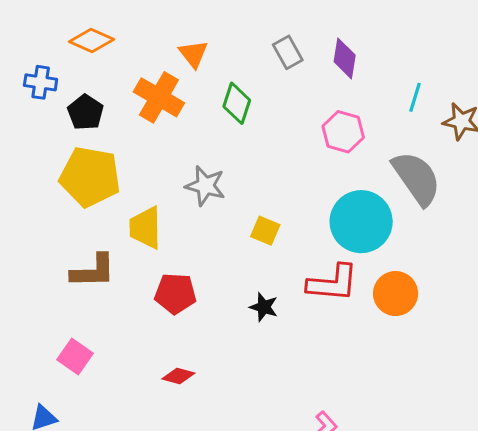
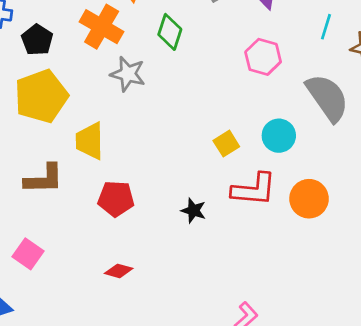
yellow pentagon: (90, 177) -> (41, 96), turned -30
gray star: (205, 186) -> (128, 74), moved
cyan circle: (361, 222) -> (279, 136), size x0.6
yellow square: (265, 231) -> (226, 144), moved, turned 35

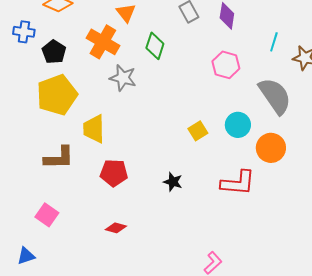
red L-shape: (254, 189) -> (238, 183), moved
orange circle: (309, 199) -> (271, 148), moved

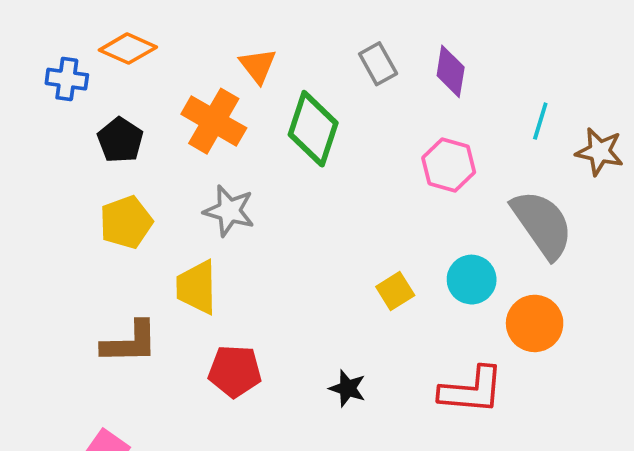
blue cross: (24, 32) -> (67, 79), moved
green diamond: (155, 46) -> (313, 129), size x1.4
gray star: (123, 78) -> (229, 211), moved
yellow pentagon: (57, 95) -> (126, 222), size x0.7

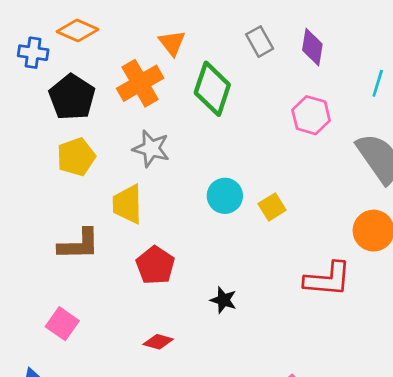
orange cross: (214, 121) -> (140, 83), turned 30
black pentagon: (120, 140) -> (72, 97), size x1.4
cyan circle: (472, 280) -> (225, 196), moved
red pentagon: (235, 371) -> (155, 265), turned 30
black star: (347, 388) -> (223, 300), moved

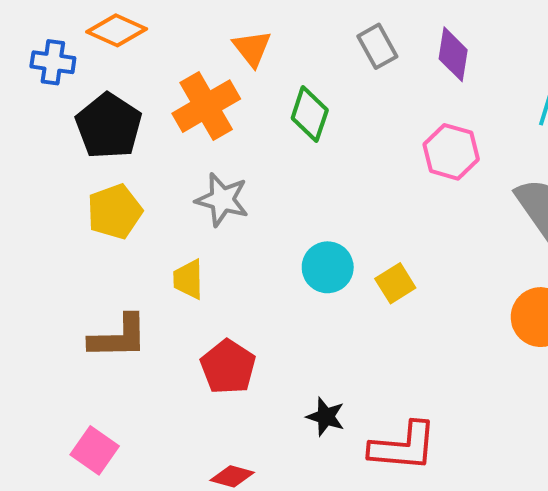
green diamond: (212, 89) -> (310, 114), size x0.7
yellow trapezoid: (128, 204) -> (188, 279), size x0.7
red L-shape: (328, 279) -> (403, 447), moved

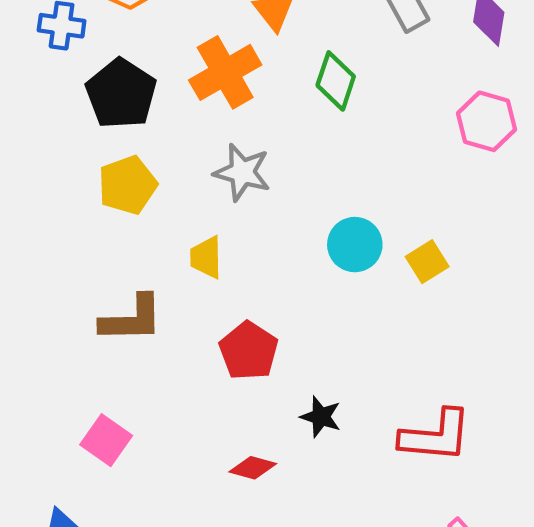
black star: (326, 417) -> (321, 417), moved

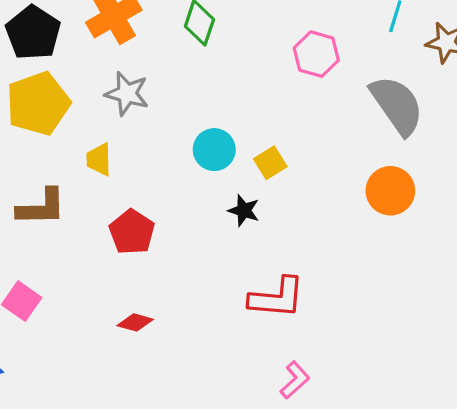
yellow pentagon: (127, 185) -> (38, 103), size x1.4
black star: (321, 417) -> (244, 211), moved

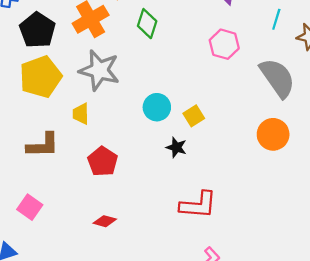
gray star: (127, 94) -> (99, 70), size x1.4

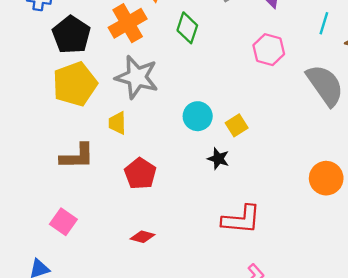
orange circle: (273, 134) -> (326, 178), moved

